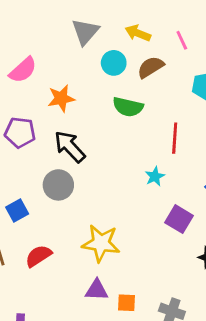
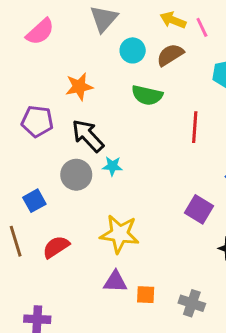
yellow arrow: (138, 33) -> (173, 20), moved
pink semicircle: (23, 70) -> (40, 32), moved
cyan star: (155, 176) -> (112, 166), moved, turned 30

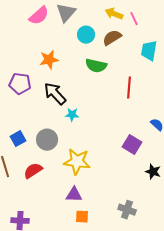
pink semicircle: (40, 32) -> (39, 16), moved
gray circle: (76, 175) -> (47, 140), moved
orange square: (146, 295) -> (82, 217), moved

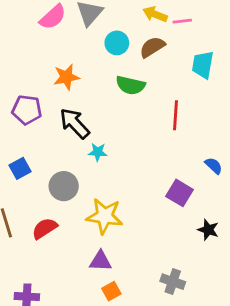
pink line: (134, 19) -> (182, 21), turned -72
blue square: (18, 139) -> (20, 168), moved
orange square: (82, 217) -> (111, 291), turned -32

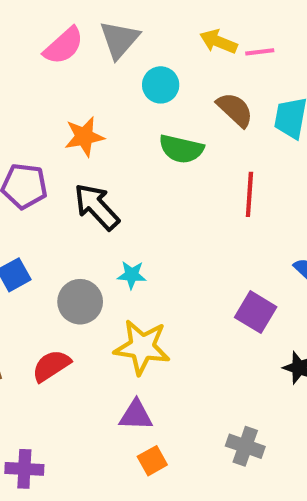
brown semicircle: (152, 47) -> (235, 110), moved, turned 75
cyan star: (98, 152) -> (132, 275), moved

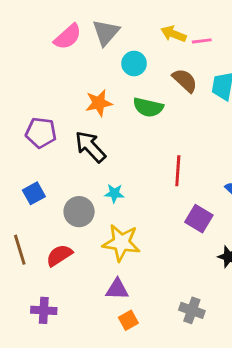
orange star: (84, 137) -> (99, 103), moved
red line: (249, 194) -> (178, 171), moved
purple cross: (24, 469) -> (44, 310), moved

